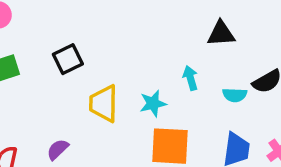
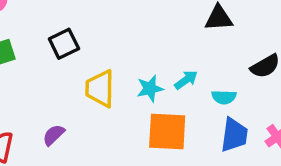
cyan arrow: (190, 78) -> (186, 80), moved, turned 70
cyan semicircle: (235, 95) -> (224, 97), moved

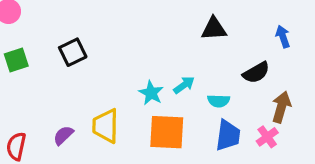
yellow trapezoid: (100, 89) -> (106, 126), moved
cyan star: (150, 89) -> (151, 93), turned -30

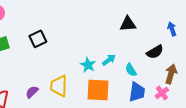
cyan semicircle: (219, 101) -> (131, 70), turned 56

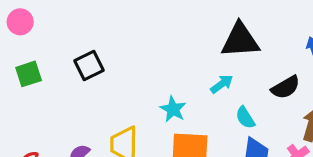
black triangle: (128, 24) -> (240, 40), size x1.4
cyan arrow: (109, 60) -> (222, 84), moved

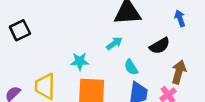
cyan star: (173, 109) -> (80, 61), turned -30

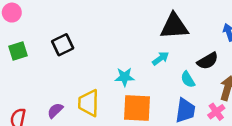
cyan semicircle: (131, 67) -> (188, 79), moved

